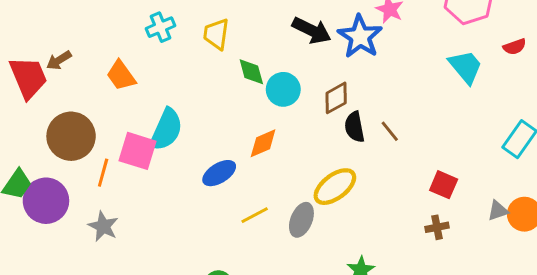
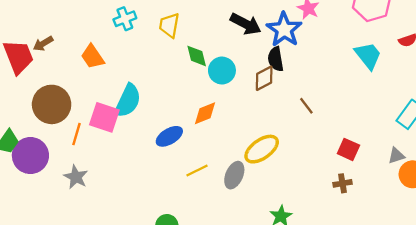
black semicircle: (355, 127) -> (276, 59), moved
gray triangle: (498, 211) -> (396, 156), moved

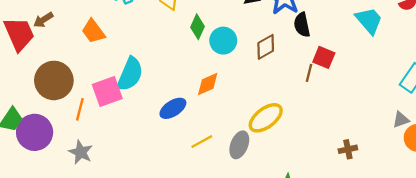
green diamond: (197, 56) -> (197, 27), turned 40
black semicircle: (276, 59) -> (302, 25), moved
brown line: (306, 106) -> (309, 73), turned 54
pink square: (104, 117) -> (107, 92), turned -36
red square: (348, 149) -> (324, 57), moved

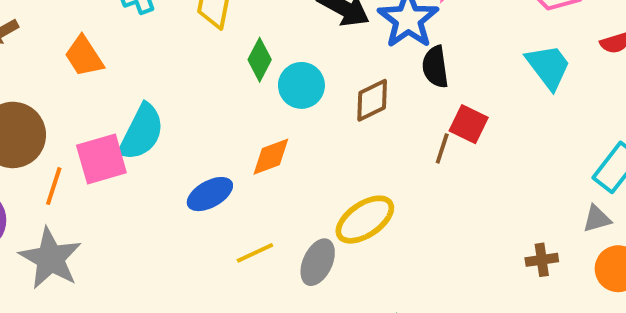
gray triangle: (401, 120) -> (597, 219), moved
brown cross: (348, 149) -> (542, 260), moved
gray star: (81, 152) -> (50, 258), size x1.5

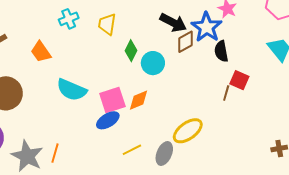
brown diamond: (372, 100) -> (186, 42), moved
cyan semicircle: (141, 132) -> (72, 90), turned 88
pink square: (101, 159) -> (112, 100), moved
orange line: (54, 186) -> (55, 153), moved

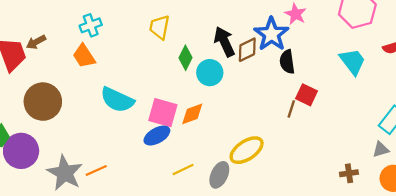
cyan cross: (69, 19) -> (91, 25), moved
black arrow: (173, 23) -> (224, 42), moved, turned -144
pink square: (112, 100) -> (163, 113), turned 32
orange line: (55, 153) -> (96, 171), turned 48

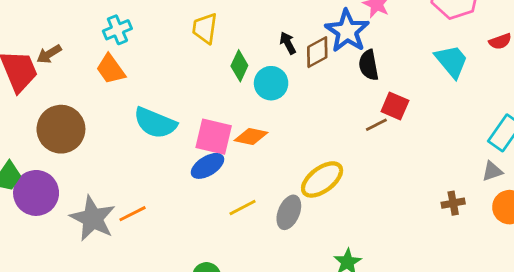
black arrow: (224, 42) -> (288, 43), size x0.6
brown line: (291, 109) -> (376, 125), turned 48
orange diamond: (192, 114) -> (251, 136), turned 35

